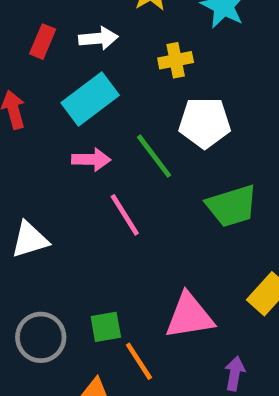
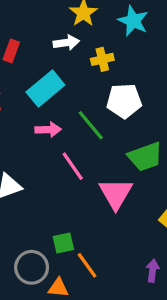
white arrow: (98, 38) -> (66, 43), moved
pink triangle: (189, 316) -> (116, 194), moved, turned -48
gray circle: (41, 337) -> (32, 267), moved

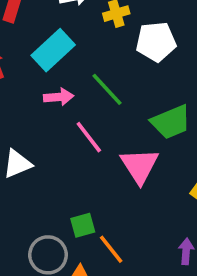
white pentagon: (124, 101) -> (156, 42), moved

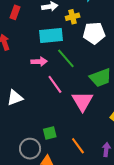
cyan rectangle: (53, 50) -> (51, 36), moved, turned 35
orange line: (111, 249) -> (78, 146), moved

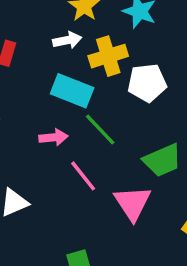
yellow cross: (73, 17) -> (108, 56), size x1.5
cyan rectangle: (51, 36) -> (72, 91), turned 30

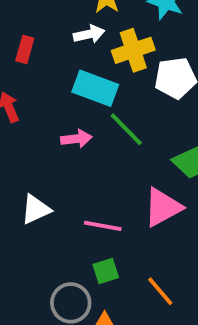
pink line: (83, 176) -> (103, 226), moved, turned -40
pink triangle: (133, 203) -> (163, 207), turned 36

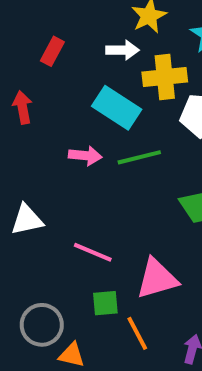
green line: (126, 129) -> (139, 157), turned -72
pink triangle: (163, 207) -> (157, 279), moved
green square: (106, 271) -> (105, 303), moved

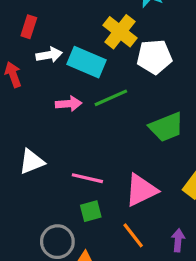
white arrow: (123, 50) -> (49, 55), moved
yellow cross: (165, 77) -> (120, 32), turned -36
green square: (105, 303) -> (91, 211), moved

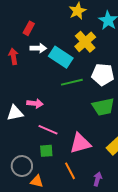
white pentagon: (154, 57) -> (103, 74), moved
pink arrow: (69, 104) -> (35, 103), moved

